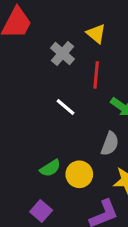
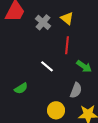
gray cross: (62, 54) -> (43, 22), moved
green semicircle: (50, 168) -> (21, 88), moved

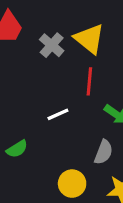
yellow triangle: (67, 18) -> (89, 39), size x1.5
white line: (47, 66) -> (58, 114), turned -64

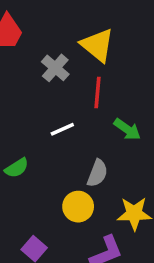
gray cross: (52, 45) -> (55, 68), moved
gray semicircle: (104, 152) -> (97, 173), moved

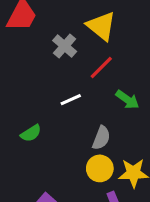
red line: (97, 92) -> (101, 67), turned 40
yellow circle: (78, 207) -> (100, 168), moved

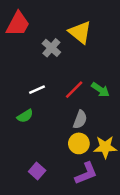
red line: (101, 67) -> (74, 90), moved
white line: (71, 100) -> (37, 90), moved

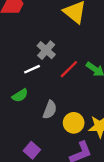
gray cross: (51, 48) -> (46, 50), moved
gray semicircle: (80, 120) -> (50, 110), moved

